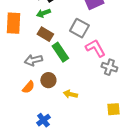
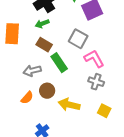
gray cross: (109, 67) -> (96, 82), moved
yellow arrow: (70, 94) -> (69, 105), size x1.5
yellow square: (113, 109) -> (104, 111), moved, turned 32

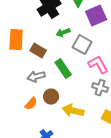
green arrow: (42, 24) -> (63, 33), moved
brown rectangle: (44, 45) -> (38, 51), moved

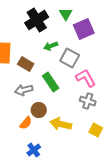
orange semicircle: (31, 104) -> (26, 123), moved

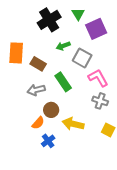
blue cross: (34, 150) -> (48, 141), moved

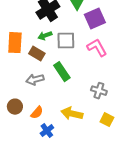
green arrow: (63, 46) -> (45, 36), moved
gray square: (82, 58) -> (66, 41), moved, turned -30
pink L-shape: (98, 78) -> (97, 48), moved
brown circle: (51, 110) -> (15, 107), moved

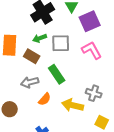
orange semicircle: (37, 113) -> (45, 99), moved
yellow arrow: (72, 114) -> (73, 105), moved

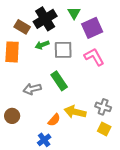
brown rectangle: (32, 56) -> (22, 27), moved
gray cross: (94, 93) -> (103, 107), moved
orange semicircle: (45, 99) -> (54, 120), moved

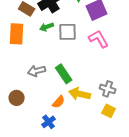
green rectangle: (59, 81) -> (64, 74), moved

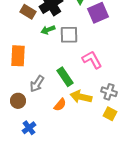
orange rectangle: (17, 34) -> (18, 56), moved
pink L-shape: (99, 39) -> (92, 60), moved
gray arrow: (37, 71) -> (37, 84), moved, turned -42
blue cross: (49, 122) -> (29, 128), moved

